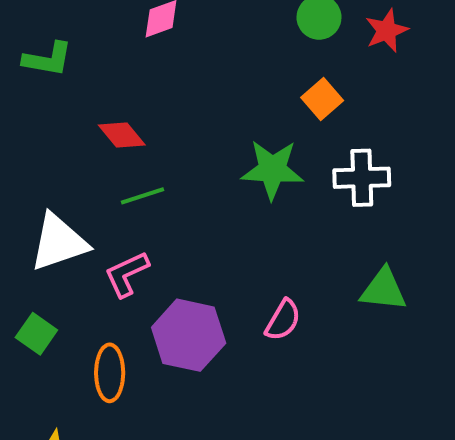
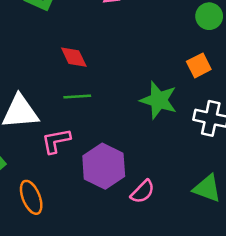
purple hexagon: (189, 335) -> (104, 166), moved
orange ellipse: (110, 373) -> (31, 197), turned -36

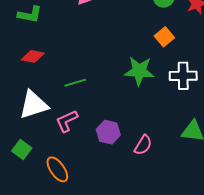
red diamond: (74, 57) -> (33, 56), moved, turned -40
purple hexagon: (104, 166) -> (108, 132), size x0.7

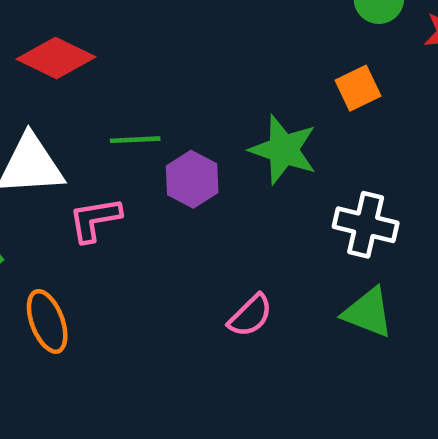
red diamond: (33, 56) -> (56, 58), size x1.4
white cross: (183, 76) -> (366, 225), moved
purple hexagon: (108, 132) -> (192, 179), moved

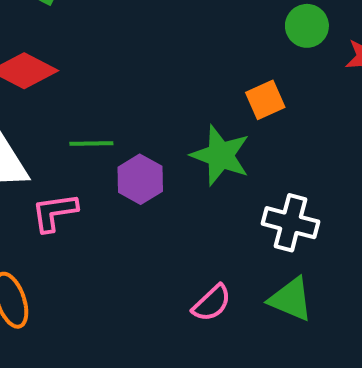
orange square: (358, 88) -> (265, 100), moved
pink semicircle: (250, 316) -> (212, 303), moved

